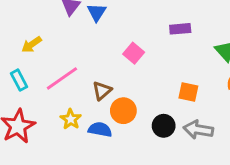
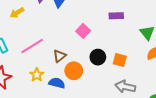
yellow arrow: (32, 44) -> (17, 13), moved
black circle: (164, 126) -> (98, 57), moved

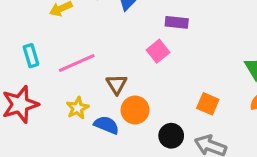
purple rectangle: (116, 16) -> (177, 22), moved
brown triangle: (60, 56) -> (117, 84), turned -32
black circle: (98, 57) -> (171, 136), moved

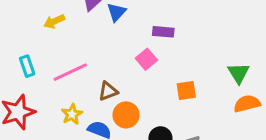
brown triangle: (117, 84) -> (108, 91), turned 42
orange square: (208, 104) -> (186, 90), moved, turned -30

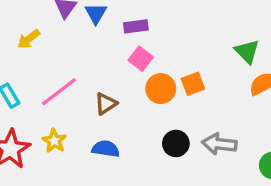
purple rectangle: (163, 32) -> (136, 26), moved
yellow star: (72, 114) -> (54, 141), moved
orange circle: (126, 115) -> (161, 89), moved

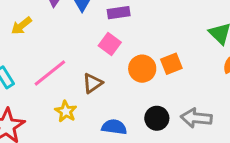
pink square: (141, 59) -> (110, 44), moved
yellow star: (54, 141) -> (66, 111), moved
blue semicircle: (106, 149) -> (114, 127), moved

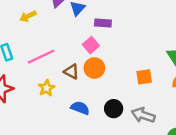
orange square: (171, 64) -> (144, 77), moved
orange circle: (142, 69) -> (94, 68), moved
brown triangle: (93, 83) -> (71, 71), turned 49

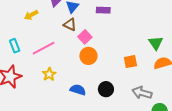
purple rectangle: (103, 23) -> (103, 10), moved
brown triangle: (71, 71) -> (70, 25), moved
gray arrow: (143, 115) -> (142, 93), moved

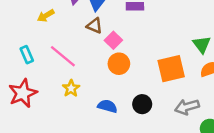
pink line: (44, 48) -> (63, 56), turned 70
orange square: (130, 62) -> (171, 69), size x1.6
gray arrow: (142, 93) -> (187, 107), turned -30

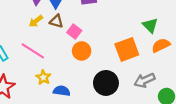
yellow arrow: (46, 16) -> (36, 21), moved
black circle: (142, 104) -> (106, 83), size x1.5
blue semicircle: (107, 106) -> (62, 91), moved

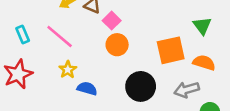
orange semicircle: (161, 45) -> (204, 63), moved, turned 36

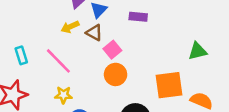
green triangle: (202, 26) -> (198, 51), moved, turned 48
yellow star: (68, 70) -> (63, 95), turned 30

